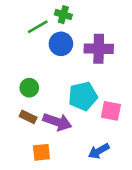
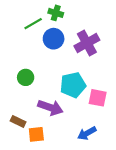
purple cross: (99, 49) -> (87, 43), turned -30
brown rectangle: (28, 117) -> (18, 121), moved

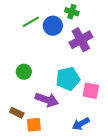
green cross: (56, 13) -> (72, 12), moved
blue circle: (54, 39) -> (53, 26), moved

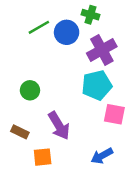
cyan pentagon: (68, 79) -> (97, 85), moved
purple arrow: (47, 100) -> (59, 126), turned 40
brown rectangle: (17, 113) -> (20, 132), moved

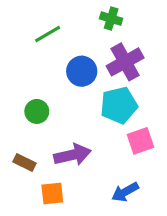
blue circle: (67, 32) -> (82, 71), moved
pink square: (114, 114) -> (141, 141), turned -30
purple arrow: (59, 126) -> (72, 155), turned -72

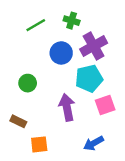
green cross: (111, 19) -> (72, 21), moved
purple arrow: (72, 155) -> (67, 107), moved, turned -88

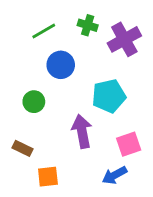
purple cross: (94, 46) -> (124, 39), moved
blue circle: (61, 53) -> (61, 65), moved
pink square: (105, 105) -> (129, 144), moved

